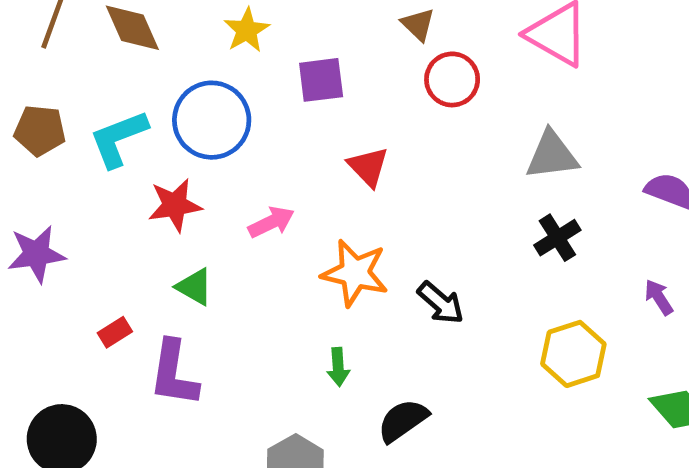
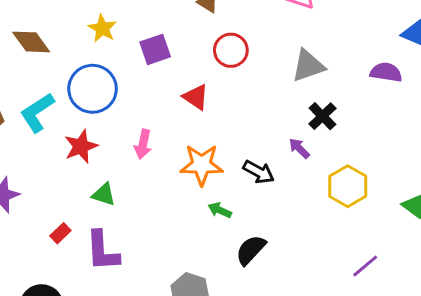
red circle: (452, 79) -> (231, 50), moved
pink arrow: (271, 222) -> (143, 144), turned 140
purple arrow: (659, 297) -> (299, 148), moved
green arrow: (338, 367) -> (220, 210), moved, turned 130

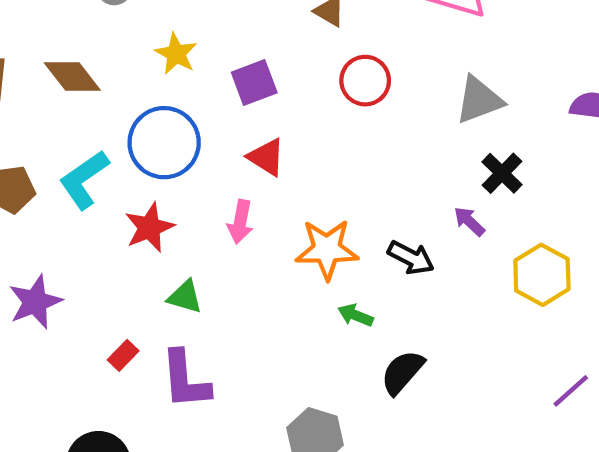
red triangle: (196, 97) -> (266, 157), moved

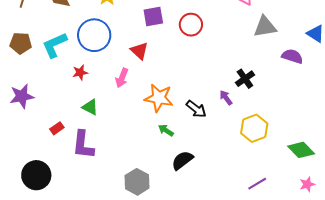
purple square: (254, 82) -> (153, 16), moved
gray triangle: (479, 100) -> (265, 27), moved
red star: (149, 228) -> (80, 72), size x0.7

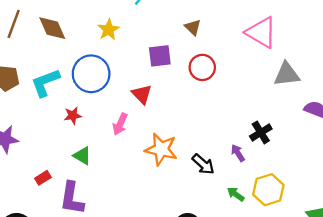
green arrow: (166, 130) -> (236, 194), moved

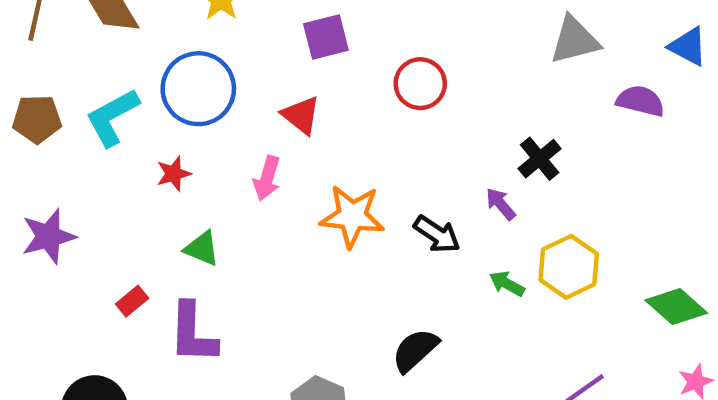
red circle: (202, 67) -> (420, 84), moved

